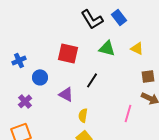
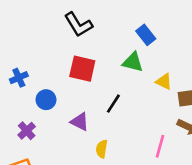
blue rectangle: (119, 17) -> (146, 35), moved
black L-shape: (92, 19) -> (78, 25), moved
yellow triangle: (137, 48) -> (164, 82), moved

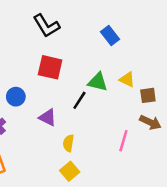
green triangle: (133, 62) -> (98, 82), moved

